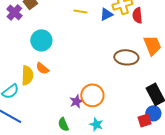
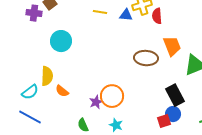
purple cross: (14, 12) -> (34, 13), turned -35
blue triangle: (106, 14) -> (126, 15), turned 32
orange semicircle: (42, 68) -> (62, 91), moved

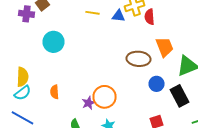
yellow semicircle: (47, 76) -> (22, 77), moved
orange semicircle: (62, 91) -> (54, 92), turned 48
black rectangle: (175, 95) -> (180, 96), moved
blue circle: (173, 114) -> (156, 84), moved

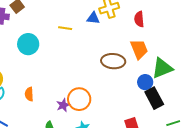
yellow line: (92, 13) -> (65, 28), moved
red semicircle: (150, 17) -> (139, 19), moved
blue circle: (156, 84) -> (145, 82), moved

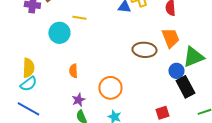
yellow line: (65, 28) -> (79, 18), moved
orange semicircle: (29, 94) -> (73, 71), moved
purple star: (63, 105) -> (78, 100), moved

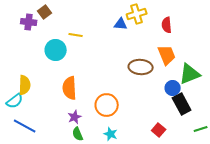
orange semicircle: (73, 71) -> (70, 88), size x1.6
cyan semicircle: (28, 84) -> (15, 101), moved
red square: (162, 113) -> (159, 130), turned -32

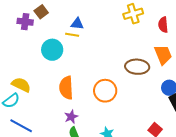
blue triangle: (121, 24) -> (77, 24), moved
yellow semicircle: (25, 85) -> (21, 85), turned -66
orange circle: (107, 105) -> (105, 91), moved

